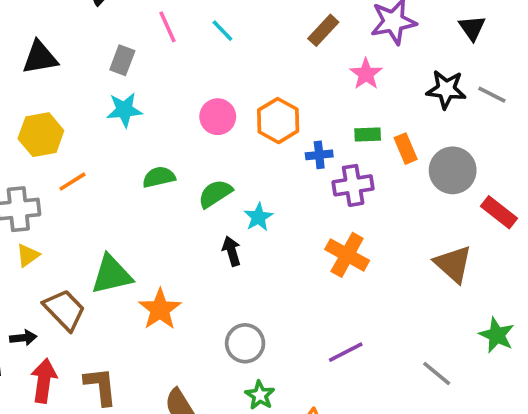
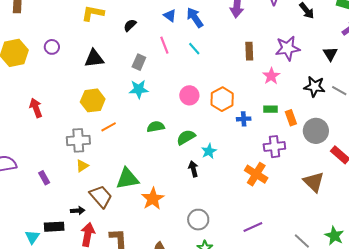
brown rectangle: (323, 30) -> (249, 51), turned -48
purple cross: (353, 185) -> (274, 147), moved
green star: (497, 335) -> (334, 236), moved

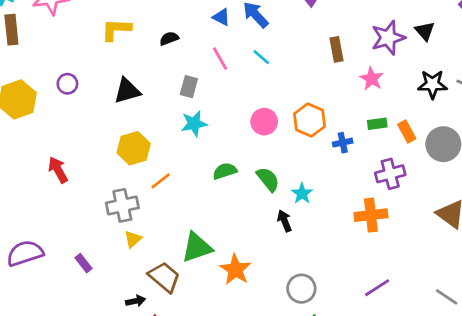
black semicircle: (130, 25) -> (169, 38), turned 32
black triangle: (330, 54) -> (425, 31), moved
green semicircle: (186, 137) -> (268, 179), turned 90
orange cross: (256, 174) -> (371, 215), turned -30

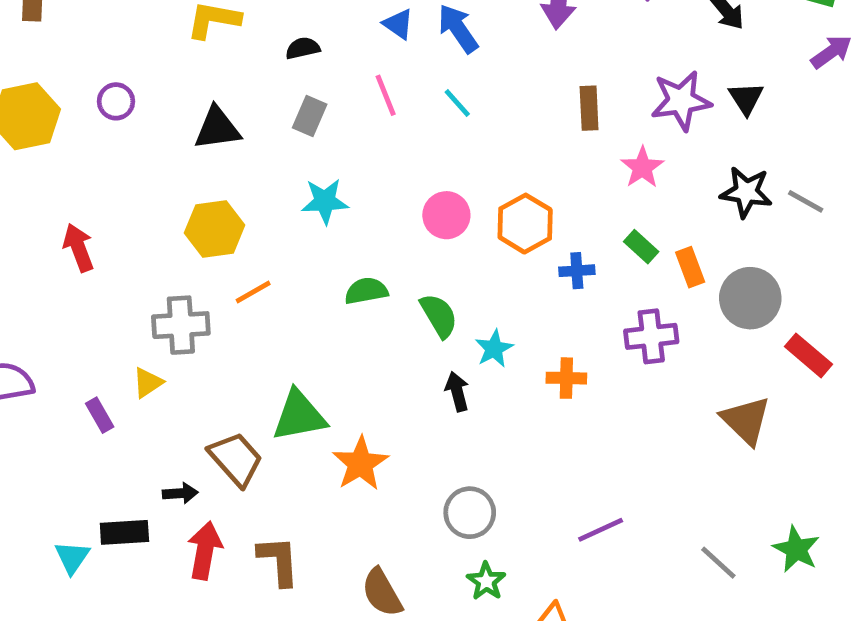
gray rectangle: (189, 87) -> (310, 116), moved
green rectangle: (377, 124) -> (641, 247), turned 42
orange cross: (371, 215) -> (566, 378), moved, size x0.7
yellow triangle: (133, 239) -> (148, 383), moved

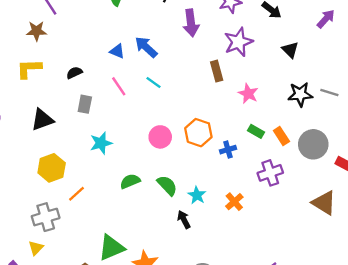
purple star: (681, 101) -> (238, 42), moved
orange cross: (566, 378) -> (234, 202), turned -30

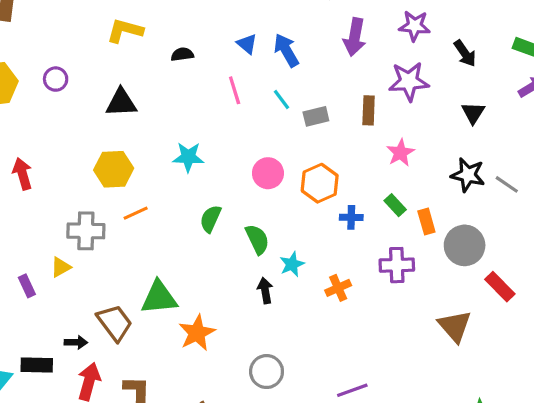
gray rectangle: (85, 104) -> (316, 116), moved, turned 48
green semicircle: (130, 181) -> (211, 219), turned -60

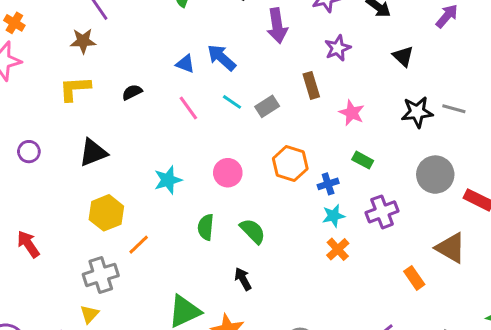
purple star: (409, 81) -> (338, 48), size x0.7
pink circle: (268, 173) -> (228, 173), moved
orange rectangle: (426, 221) -> (414, 278), moved
cyan star: (292, 264) -> (334, 216), moved, turned 30
black arrow: (265, 291) -> (243, 279), moved

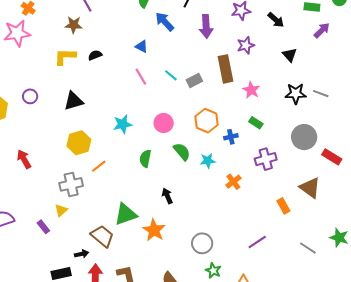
blue arrow: (221, 58) -> (165, 22), moved
brown rectangle: (311, 85) -> (226, 69), size x1.5
black semicircle: (132, 92) -> (95, 55), moved
cyan star: (334, 216) -> (208, 161), moved
green semicircle: (253, 231) -> (182, 152), moved

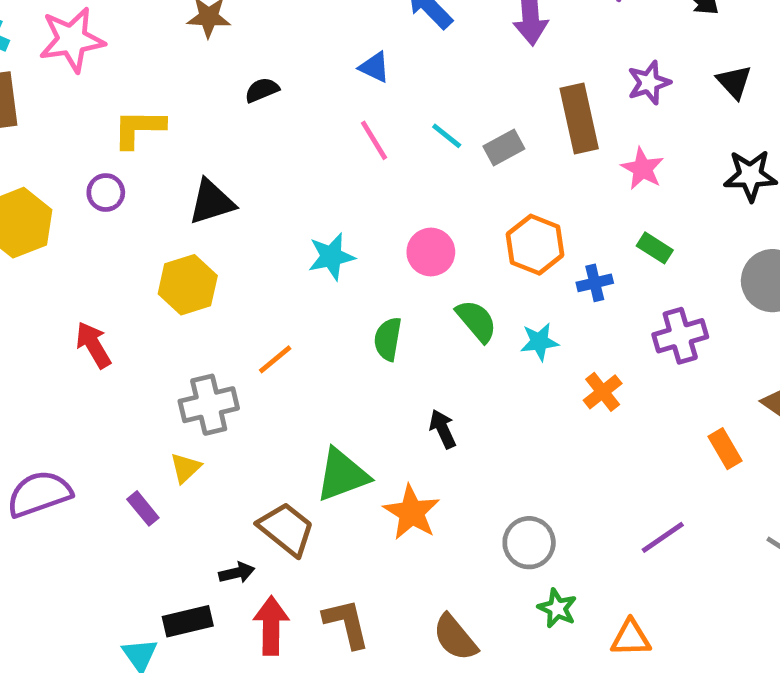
purple star: (246, 45) -> (649, 83), moved
yellow L-shape: (65, 57) -> (139, 128), moved
yellow hexagon: (79, 143) -> (188, 285), moved

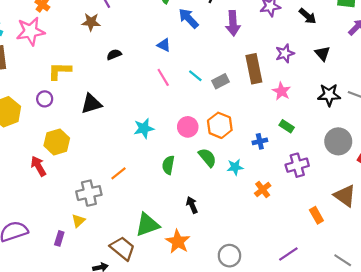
orange hexagon: (535, 245) -> (220, 125), moved
yellow hexagon: (188, 285) -> (57, 142), moved
purple rectangle: (143, 508) -> (59, 238), turned 56

